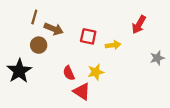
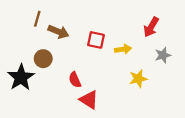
brown circle: (39, 45) -> (43, 59), moved
gray star: (157, 58) -> (163, 55), moved
yellow star: (96, 72) -> (138, 79), moved

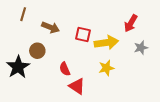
brown line: (37, 19) -> (23, 14), moved
yellow arrow: (123, 49) -> (106, 43), size x1.6
yellow star: (138, 79) -> (106, 68), moved

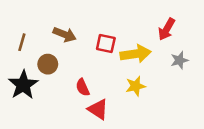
brown line: (23, 14) -> (22, 42), moved

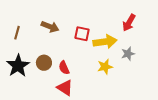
gray star: (179, 60) -> (128, 54), moved
brown circle: (48, 64) -> (44, 63), moved
red triangle: (98, 109) -> (65, 88), moved

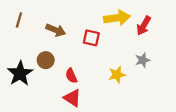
brown line: (17, 33) -> (19, 20), moved
yellow arrow: (105, 42) -> (117, 18), moved
brown circle: (44, 63) -> (46, 60), moved

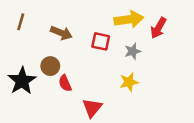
gray star: (143, 60) -> (133, 51), moved
red semicircle: (71, 76) -> (65, 83), moved
red triangle: (72, 98) -> (92, 108), moved, turned 36

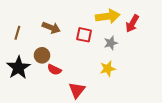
brown line: (21, 22) -> (17, 33), moved
red semicircle: (65, 83) -> (54, 70), turned -40

